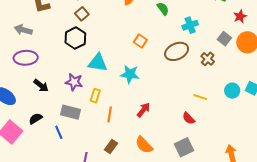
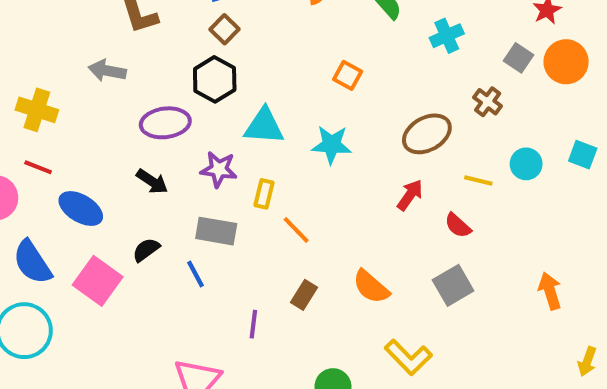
brown ellipse: (177, 51) -> (427, 134), moved
purple ellipse: (26, 58) -> (165, 123), moved
cyan circle: (232, 91) -> (526, 164), moved
red arrow: (143, 110) -> (410, 195), moved
orange line: (110, 114) -> (296, 230), turned -49

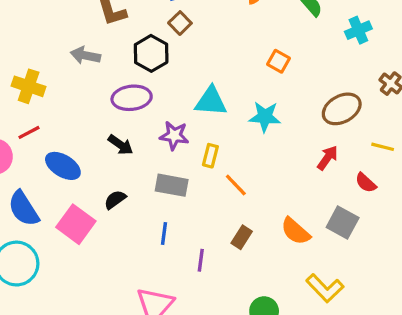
black hexagon: (215, 79) -> (151, 53), moved
red line: (38, 167) -> (29, 132), turned -50
blue line: (195, 274) -> (164, 234), moved, turned 35
gray square: (453, 285) -> (343, 222), moved, turned -32

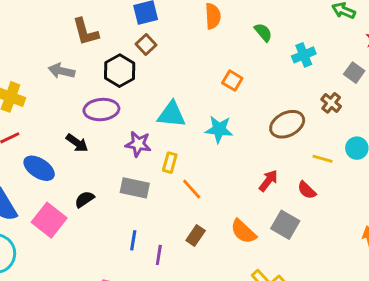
black arrow: (121, 145) -> (77, 143), moved
red arrow: (327, 158) -> (268, 181), moved
blue line: (164, 234) -> (133, 240), moved

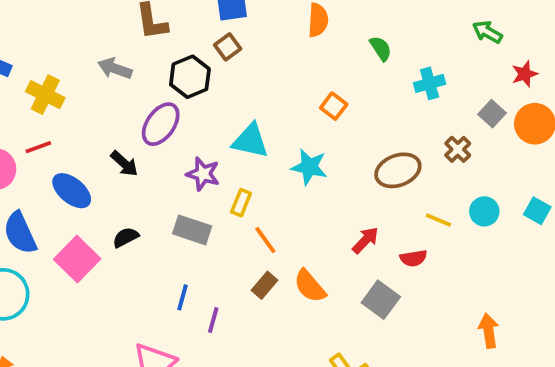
purple ellipse: (101, 110) -> (161, 124), turned -56
red semicircle: (307, 190) -> (413, 258), turned -60
orange semicircle: (243, 231) -> (310, 286), moved
brown rectangle: (196, 235) -> (264, 285), moved

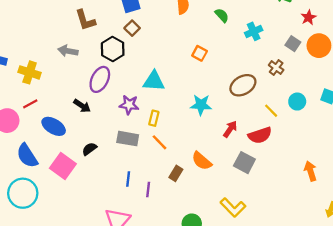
cyan star: (309, 167) -> (201, 105), moved
yellow line: (438, 220) -> (271, 111), turned 32
orange line: (265, 240) -> (160, 142), moved
red semicircle: (413, 258) -> (260, 135), size x1.5
brown rectangle: (264, 285) -> (176, 173), moved

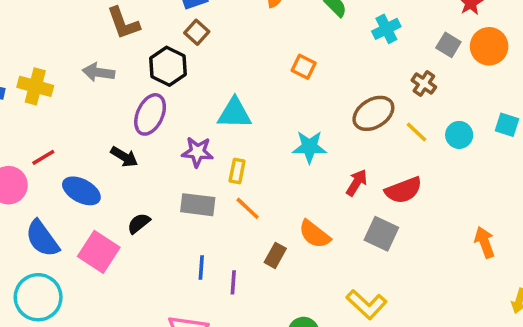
yellow cross: (30, 72) -> (35, 86), moved
yellow line: (271, 111) -> (416, 132), moved

